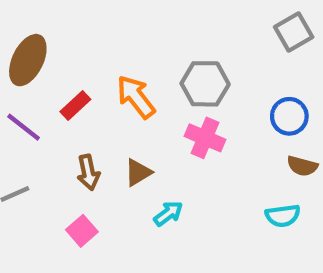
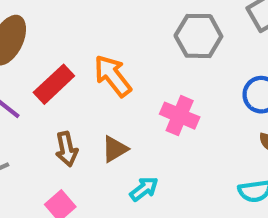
gray hexagon: (205, 84) -> (198, 36), moved
red rectangle: (75, 105) -> (54, 84), size x1.4

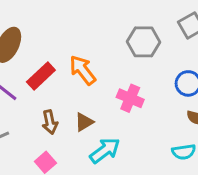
cyan arrow: (144, 189) -> (105, 150), size x1.5

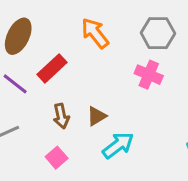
orange arrow: (83, 70) -> (95, 33), moved
pink cross: (130, 98) -> (149, 75), moved

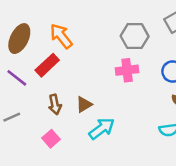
orange arrow: (95, 33) -> (61, 36), moved
pink cross: (149, 75) -> (127, 70), turned -30

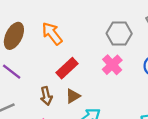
red rectangle: (47, 65) -> (67, 68), moved
pink cross: (127, 70) -> (112, 65), turned -36

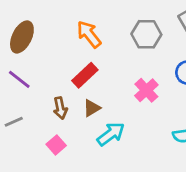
orange arrow: (52, 34) -> (89, 34), moved
pink cross: (112, 65) -> (146, 90), moved

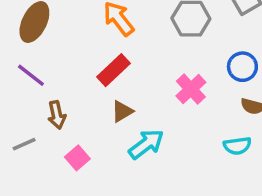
brown arrow: (60, 108) -> (57, 115), moved
gray line: (14, 122) -> (24, 144), moved

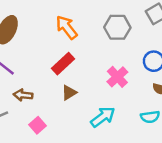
brown arrow: (57, 115) -> (23, 95), turned 108
cyan arrow: (146, 144) -> (103, 117), moved

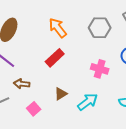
pink cross: (117, 77) -> (100, 69), turned -30
brown triangle: (69, 93) -> (61, 94), moved

